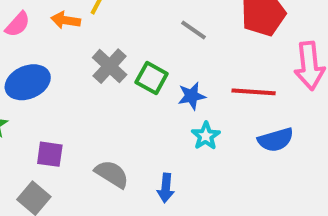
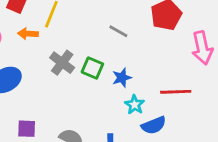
red line: (254, 92) -> (176, 92), moved
blue semicircle: (276, 140) -> (154, 125), moved

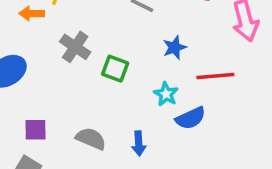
green square: (92, 68) -> (115, 69), moved
blue star: (122, 78) -> (175, 47), moved

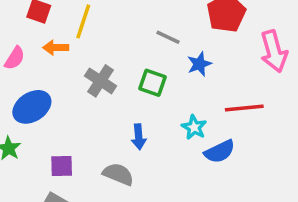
blue star: (175, 47) -> (199, 64), moved
green square: (115, 69) -> (153, 83), moved
blue arrow: (139, 143) -> (139, 137), moved

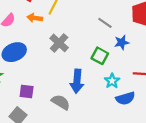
green square: (153, 83) -> (100, 56), moved
blue arrow: (139, 137) -> (77, 81), size x1.5

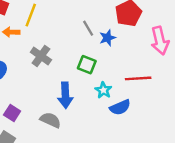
gray line: (105, 23) -> (88, 28), turned 32
blue star: (122, 42) -> (107, 38), moved
purple square: (27, 92) -> (12, 113), turned 32

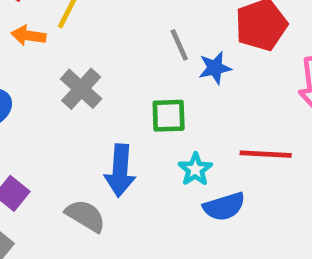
green square: (87, 65) -> (169, 116), turned -30

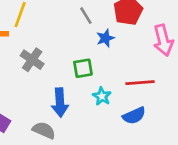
gray line: (179, 45) -> (86, 16), moved
blue semicircle: (224, 207) -> (134, 116), moved

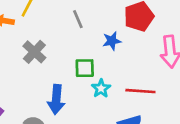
gray line: (86, 16) -> (78, 19), moved
cyan star: (102, 96) -> (101, 88), moved

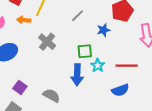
gray line: (78, 19) -> (78, 16), turned 72
blue arrow: (56, 99) -> (77, 75), moved

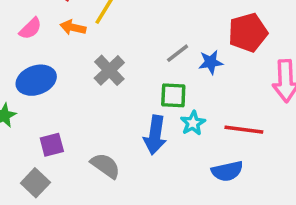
gray line: (78, 16) -> (178, 53), moved
purple square: (20, 87) -> (52, 145), turned 32

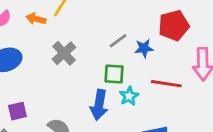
red line: (244, 130) -> (166, 84), moved

